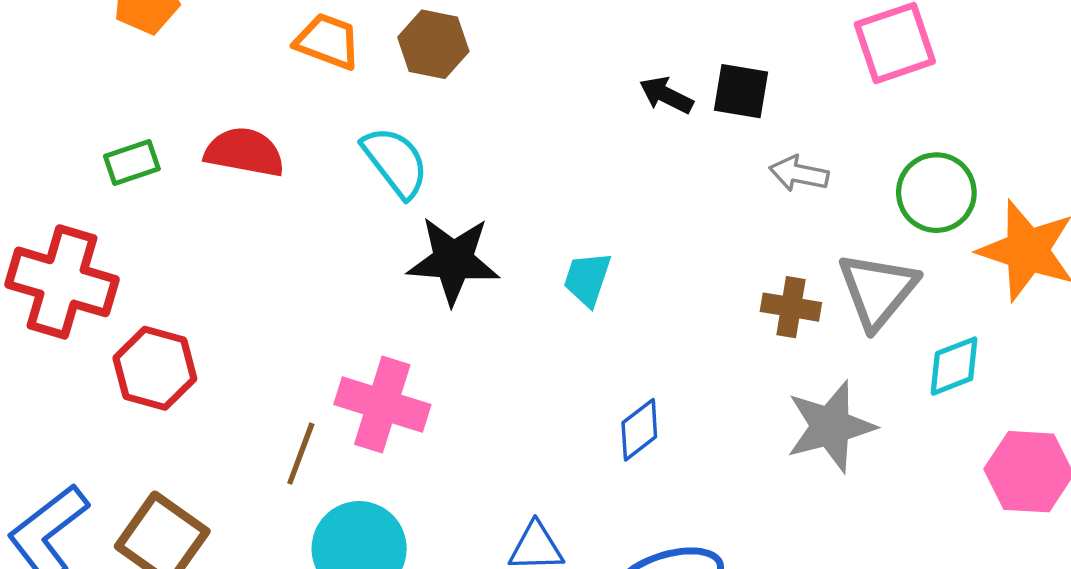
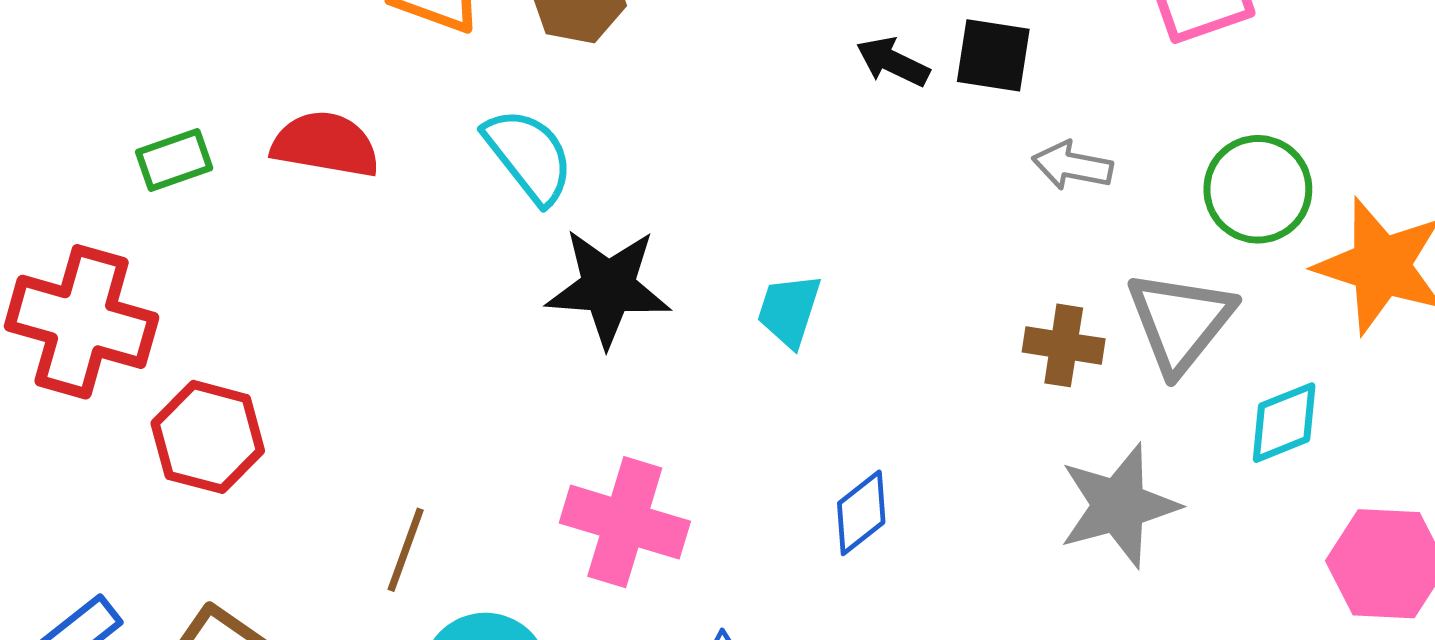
pink cross: (382, 404) -> (625, 522), moved

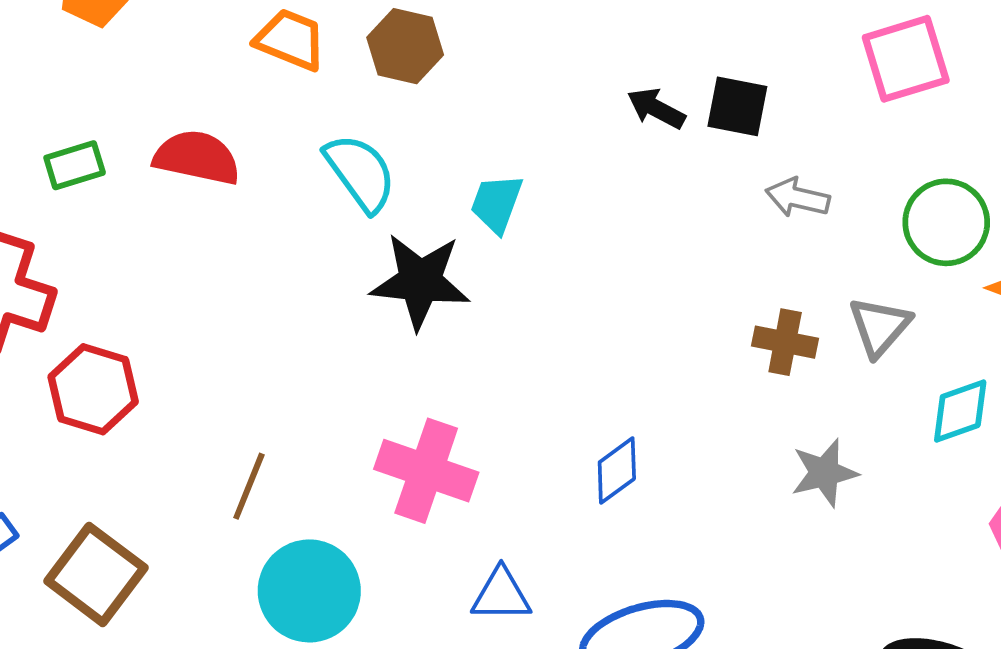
cyan trapezoid: (789, 310) -> (497, 203), moved
gray triangle: (1180, 322) -> (880, 327), size x0.7
gray star: (1119, 506) -> (824, 473), size x0.7

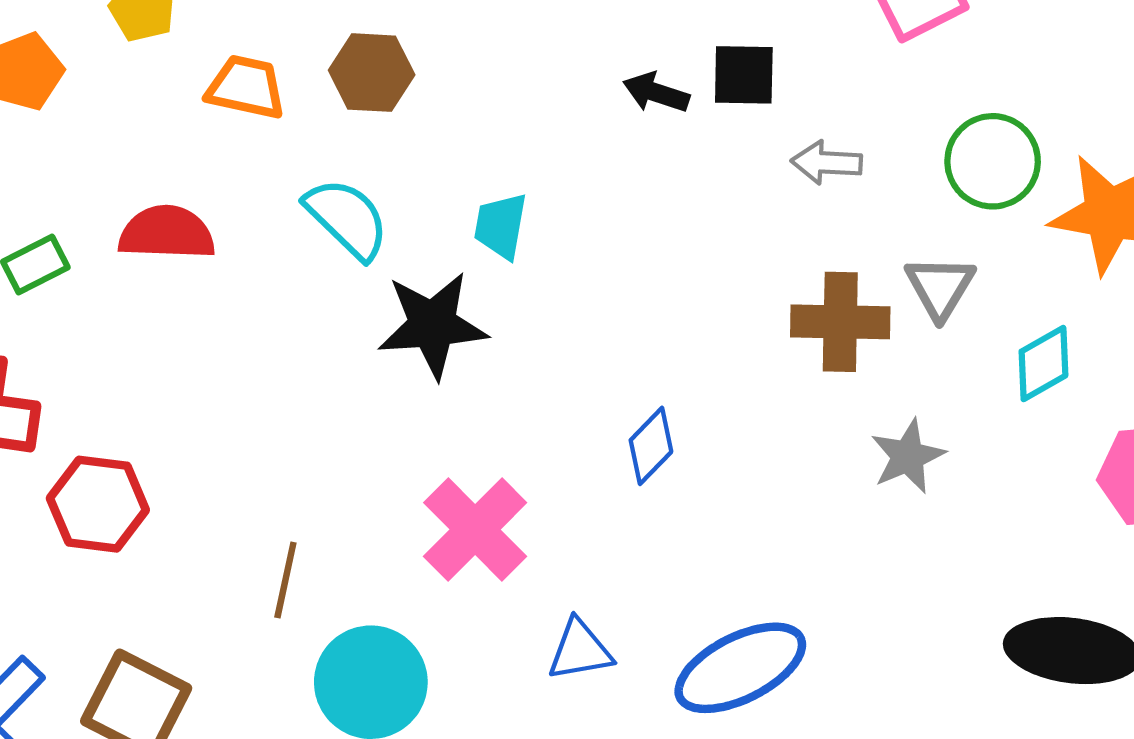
brown cross: (785, 342) -> (840, 322), size x1.4
pink cross: (426, 471) -> (475, 529), turned 36
blue diamond: (617, 471) -> (651, 446), moved

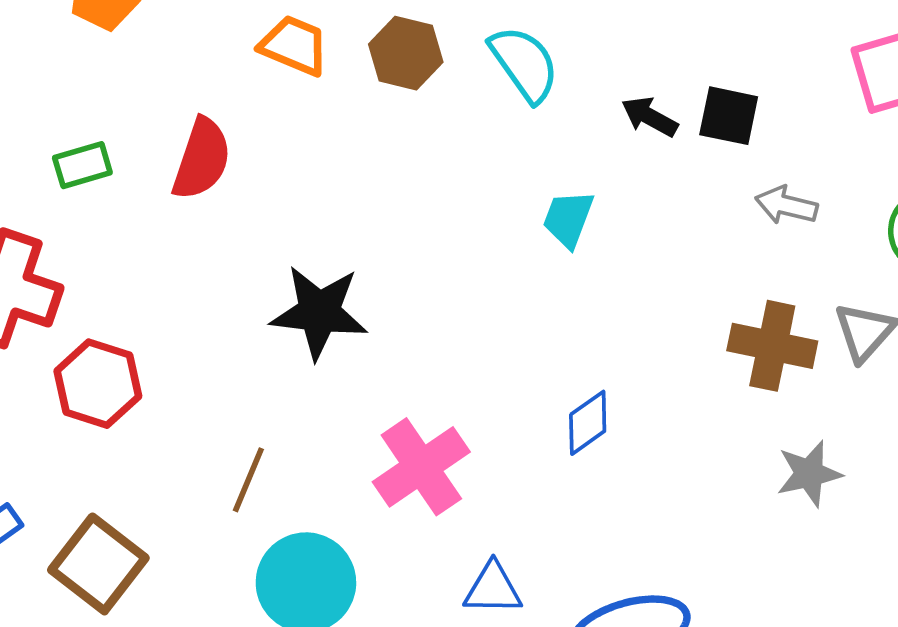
cyan semicircle: (347, 218) -> (524, 64), moved
cyan trapezoid: (501, 226) -> (568, 219), moved
red semicircle: (167, 233) -> (202, 159), turned 96
black star: (433, 325) -> (319, 312), moved

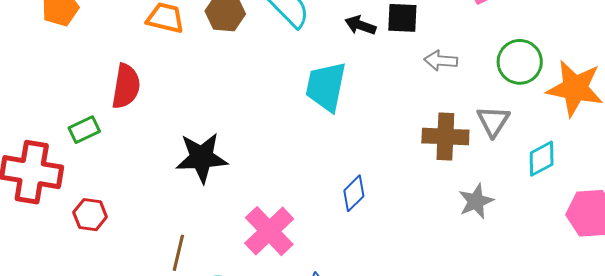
green rectangle: (82, 165) -> (84, 130), moved
cyan trapezoid: (568, 219) -> (326, 87), size x1.6
red hexagon: (98, 384) -> (90, 215), size x0.7

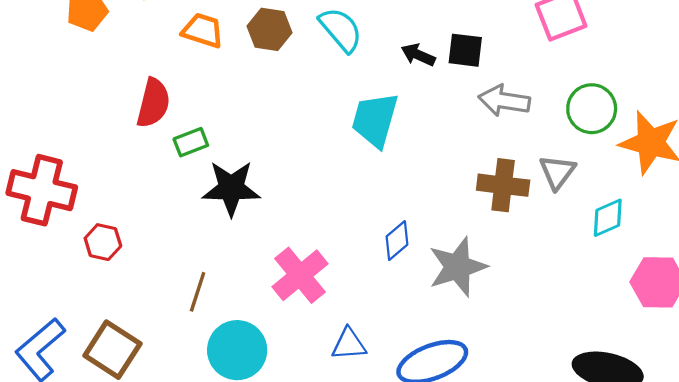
gray arrow: (441, 61) -> (504, 101), size x1.4
green rectangle: (84, 130) -> (191, 142), moved
gray star: (476, 201) -> (458, 267), moved, size x1.5

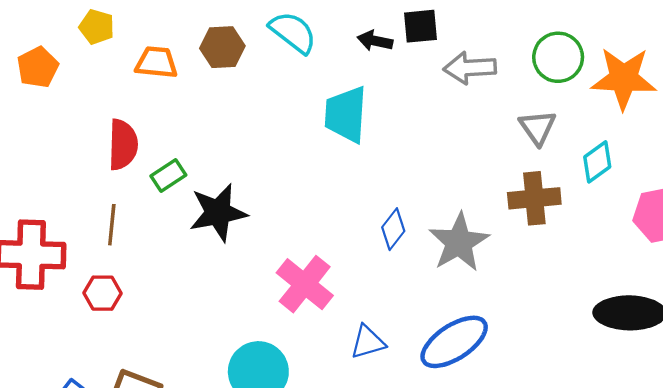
brown cross: (503, 185) -> (534, 198), moved
brown line: (198, 292) -> (112, 225), moved

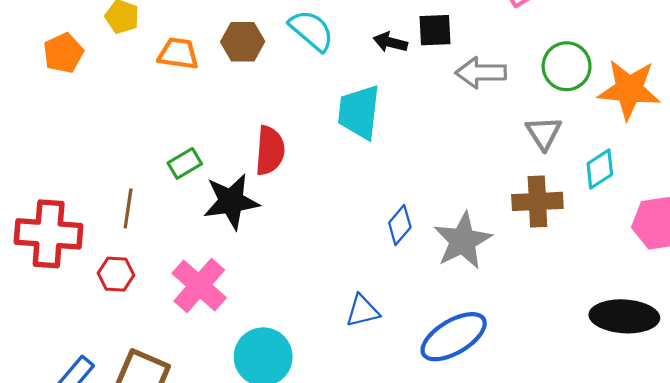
red semicircle: (123, 145) -> (270, 151), moved
pink cross: (305, 284) -> (199, 286), moved
blue triangle: (368, 342) -> (362, 311), moved

